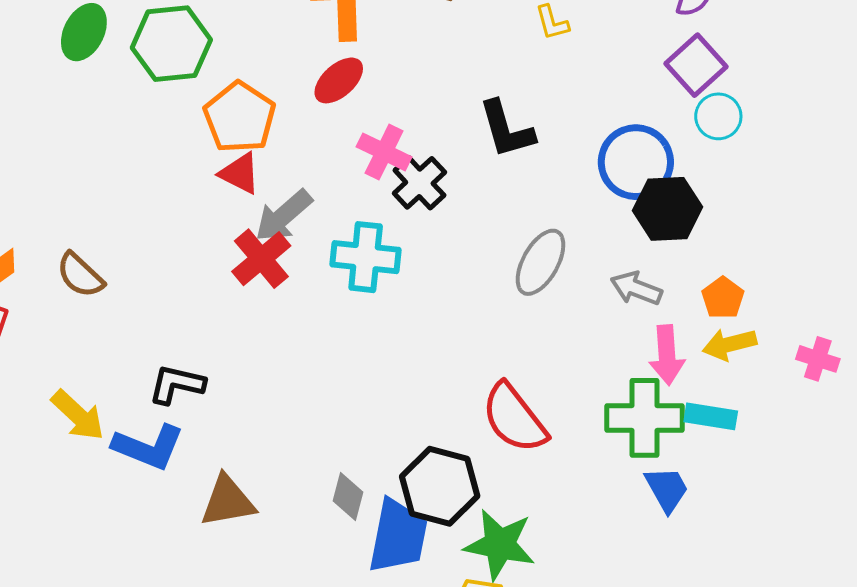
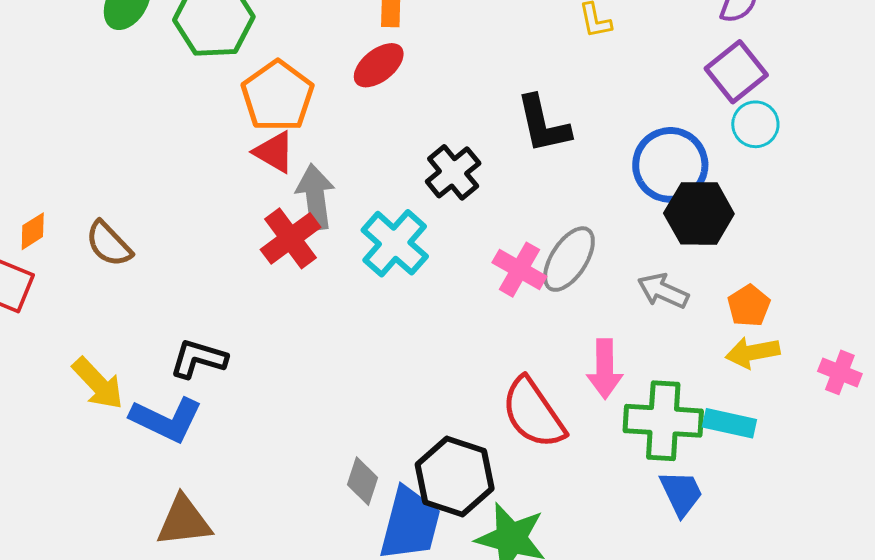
pink cross: (384, 152) -> (519, 270), moved
gray arrow: (284, 216) -> (315, 197), turned 120
cyan cross: (366, 257) -> (395, 243), turned 32
pink arrow: (667, 355) -> (605, 369), moved
brown triangle: (228, 501) -> (184, 521), moved

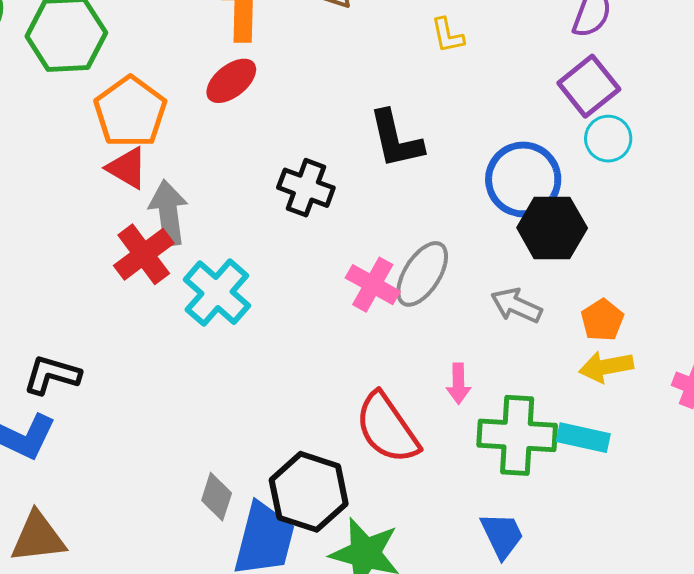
black cross: (453, 172) -> (306, 188), turned -30
cyan cross: (395, 243) -> (217, 293), moved
pink arrow: (605, 369) -> (458, 384), size x0.7
blue trapezoid: (681, 493) -> (502, 535), moved

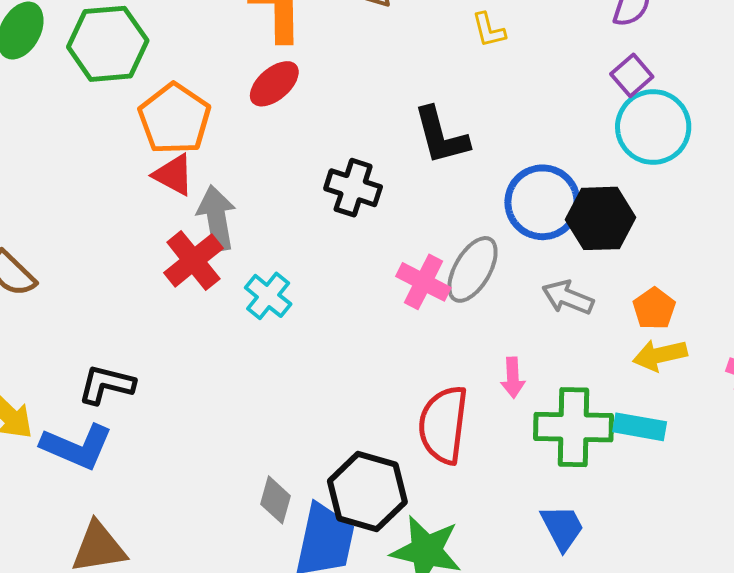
purple square: (589, 86) -> (632, 75), size x0.7
cyan circle: (608, 139) -> (653, 127), size x1.6
blue circle: (523, 179) -> (542, 202), moved
cyan cross: (217, 293) -> (268, 296), size x0.7
red semicircle: (387, 428) -> (443, 425), turned 44

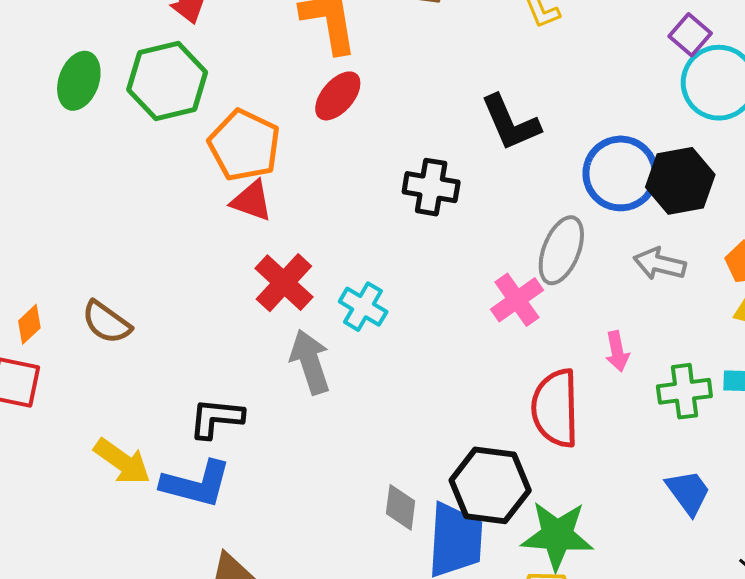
gray arrow: (217, 218) -> (310, 362), moved
pink cross: (423, 282) -> (517, 300), moved, turned 36
green cross: (573, 427) -> (684, 391), size x0.7

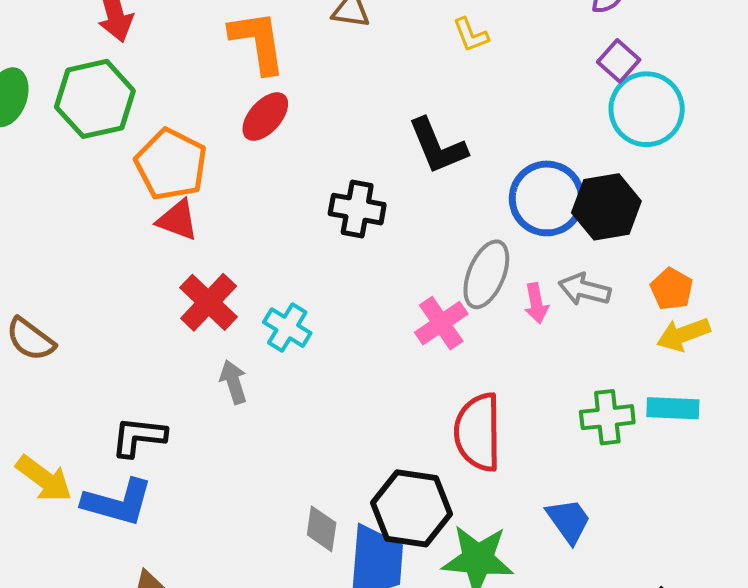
pink arrow: (617, 351) -> (536, 303), moved
gray arrow: (310, 362) -> (233, 382), size x0.7
blue trapezoid: (688, 492) -> (569, 521), moved

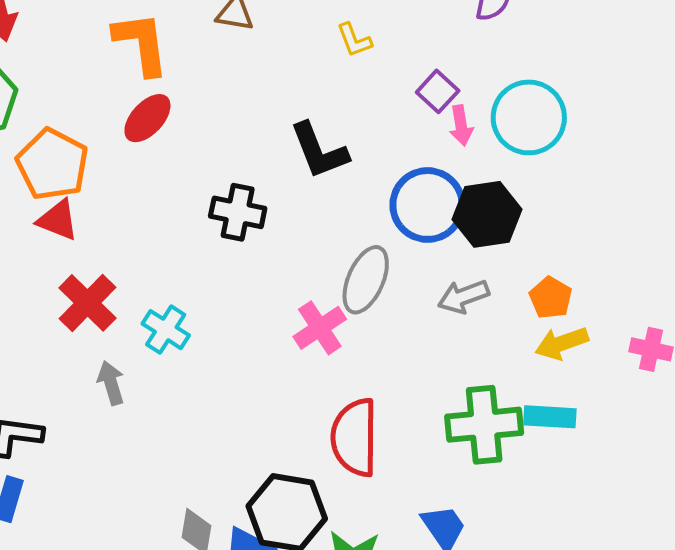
purple square: (619, 61) -> (438, 91), moved
gray arrow: (584, 289) -> (464, 297), turned -36
pink arrow: (536, 303) -> (461, 125), moved
green cross: (607, 417) -> (484, 425), size x1.4

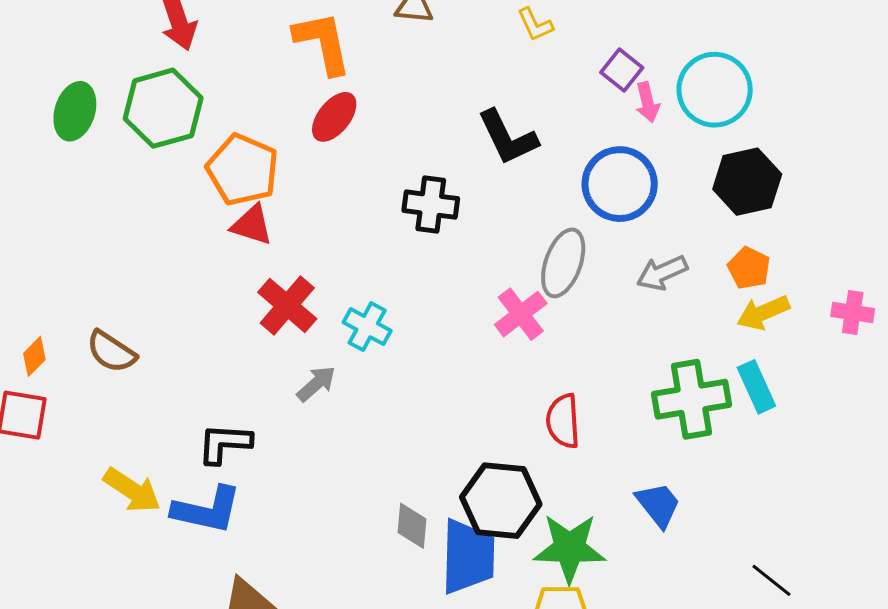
black hexagon: (487, 214) -> (747, 182), moved
gray arrow: (111, 383) -> (316, 384), turned 69
cyan rectangle: (550, 417) -> (756, 387), turned 66
red semicircle: (355, 437) -> (563, 421), size x0.7

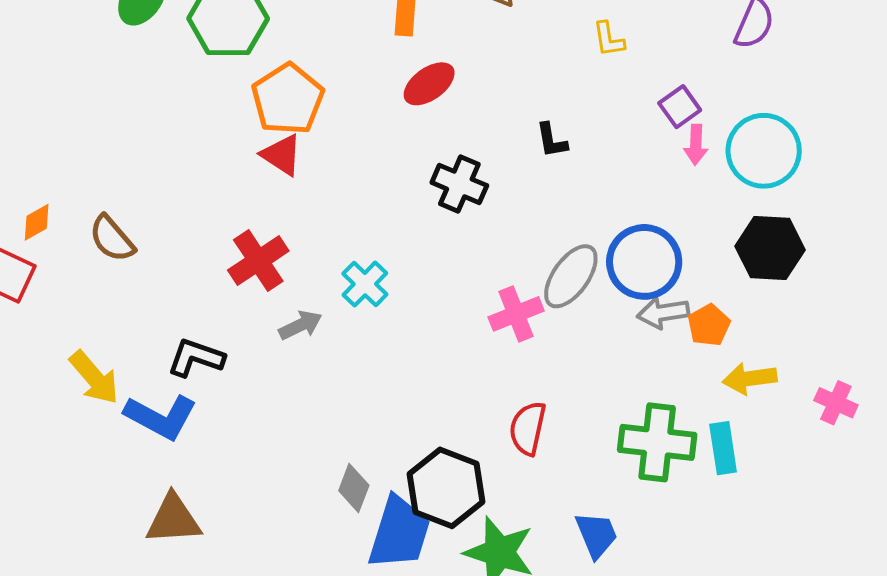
red ellipse: (334, 117) -> (429, 84), moved
black L-shape: (508, 137) -> (552, 140), size x0.6
blue circle: (620, 184) -> (644, 262), moved
orange pentagon: (749, 268) -> (709, 325), moved
red cross: (287, 305) -> (258, 261), moved

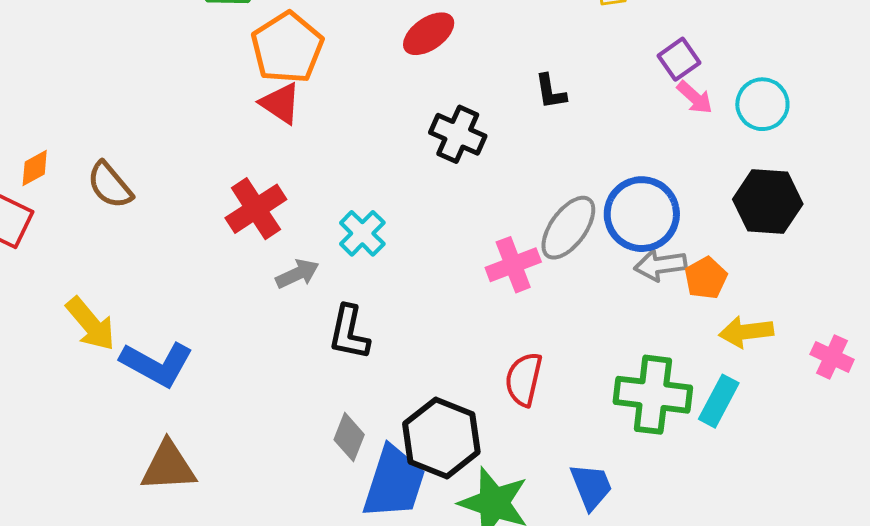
pink arrow: (696, 145) -> (695, 97), turned -51
cyan circle: (764, 151) -> (762, 104), size x0.7
black L-shape: (196, 358) -> (349, 333), moved, turned -98
cyan rectangle: (723, 448) -> (719, 401), turned 36

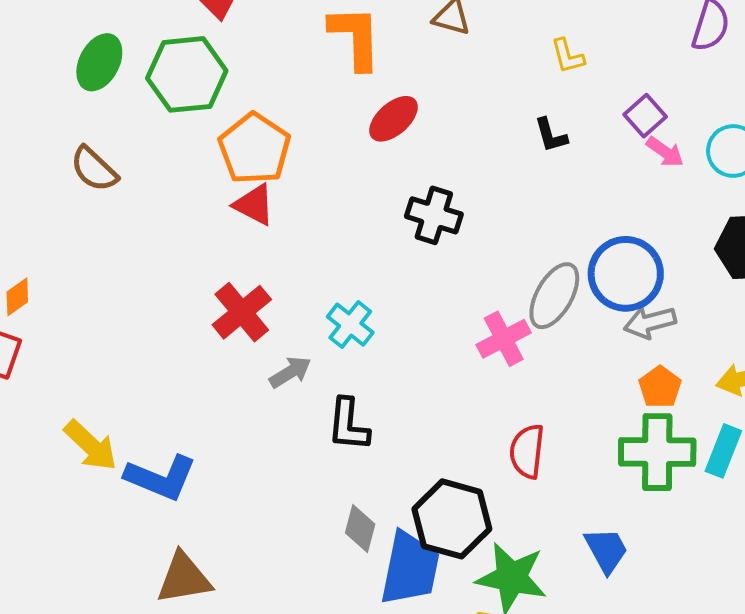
black L-shape: (550, 92) -> (551, 135), moved
brown semicircle: (110, 185) -> (94, 169), moved
orange pentagon: (706, 278) -> (660, 387), moved

